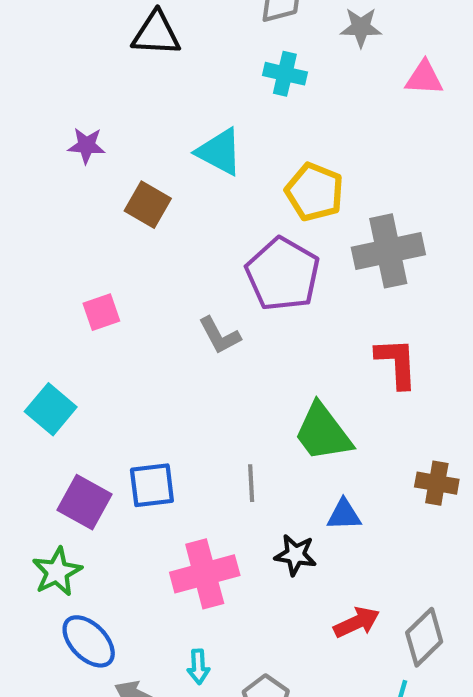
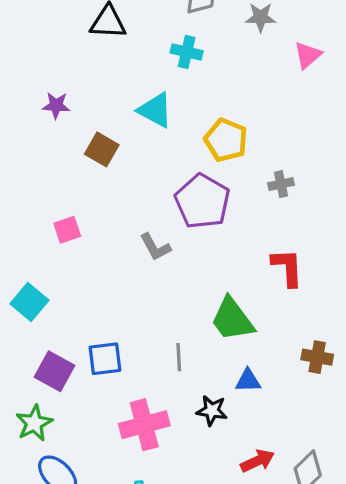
cyan cross: (285, 74) -> (187, 52), moved
pink triangle: (424, 78) -> (308, 55), turned -44
gray cross: (388, 251) -> (281, 184), size x0.5

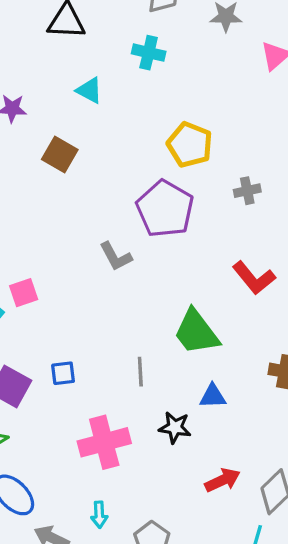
cyan triangle: (155, 110) -> (89, 90), moved, size x0.7
pink square: (67, 230) -> (24, 293), moved
red L-shape: (287, 267) -> (254, 278), turned 144
blue square: (105, 359) -> (63, 373), size x0.7

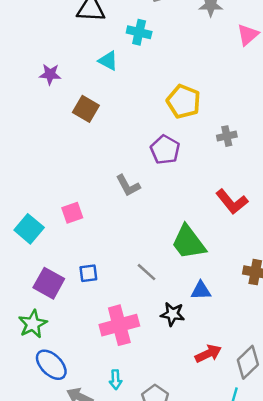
cyan cross: (149, 53) -> (139, 32), moved
purple pentagon: (165, 209) -> (165, 150), size x0.7
pink square: (24, 293) -> (72, 213), moved
gray line: (140, 372) -> (146, 272), turned -45

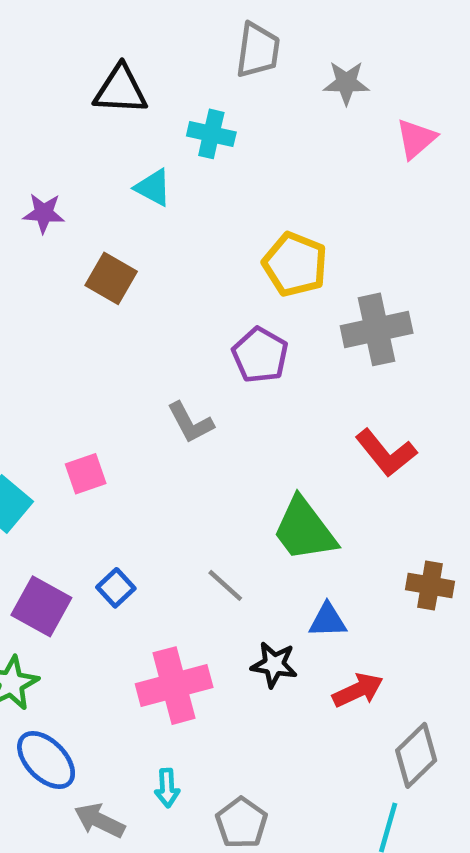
gray cross: (227, 136) -> (377, 329), size x1.8
blue square: (88, 273) -> (116, 588), turned -36
red arrow: (208, 354) -> (358, 690), moved

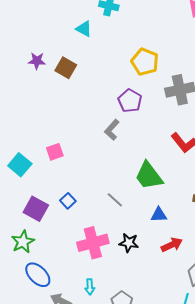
purple star: (44, 213) -> (37, 61), moved
gray L-shape: (190, 423) -> (112, 130), moved, turned 70
black star: (274, 665) -> (129, 243), moved

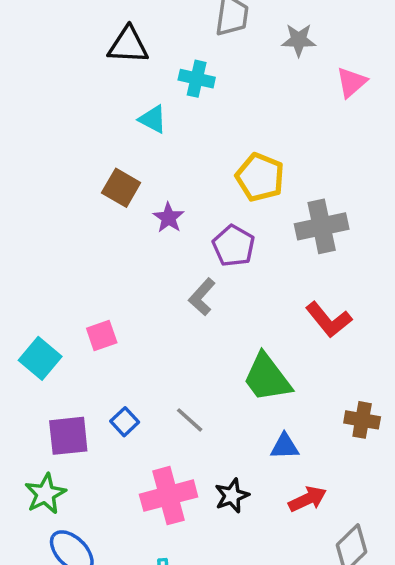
purple star: (37, 61) -> (169, 218), moved, turned 30
gray line: (115, 200) -> (190, 420), moved
purple square: (36, 209) -> (68, 436), turned -35
black star: (129, 243) -> (232, 496), turned -30

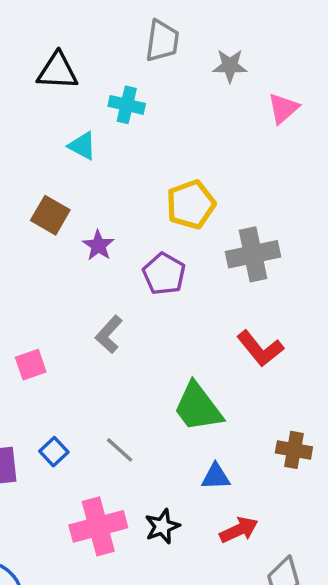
yellow pentagon: (260, 177) -> (191, 205), turned 30
gray L-shape: (202, 297) -> (109, 334), moved

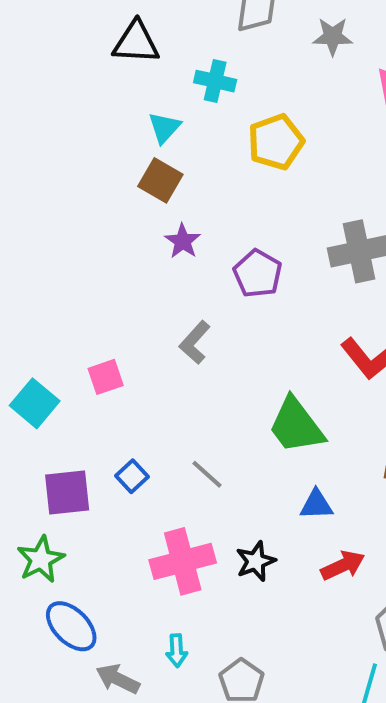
cyan triangle: (82, 146) -> (164, 128), turned 44
yellow pentagon: (191, 205) -> (276, 142), moved
brown square: (50, 215) -> (160, 180), moved

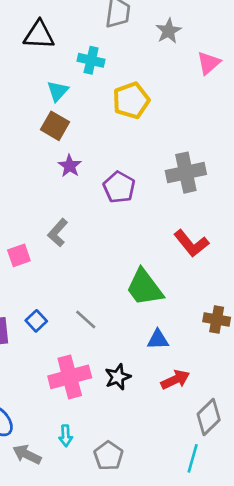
gray star: (333, 36) -> (169, 31), turned -30
gray L-shape: (195, 342) -> (58, 233), moved

